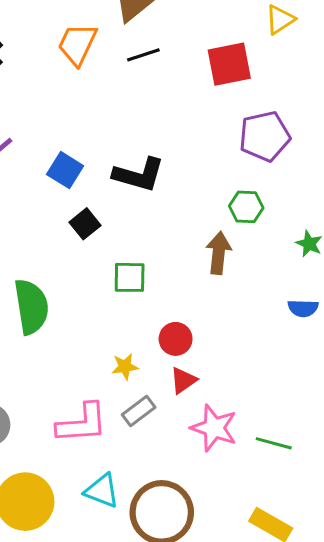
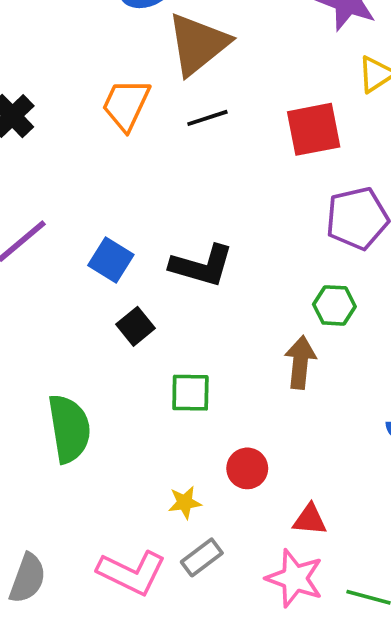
red triangle: (183, 380) -> (310, 520), moved, turned 40
pink L-shape: (82, 423) -> (132, 573), turned 30

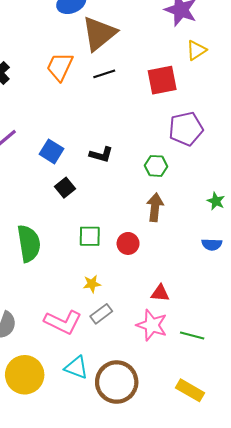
black L-shape: (202, 266) -> (101, 155), size x0.7
green hexagon: (334, 305) -> (156, 166), moved
green square: (190, 393) -> (90, 236), moved
red circle: (247, 468) -> (128, 243), moved

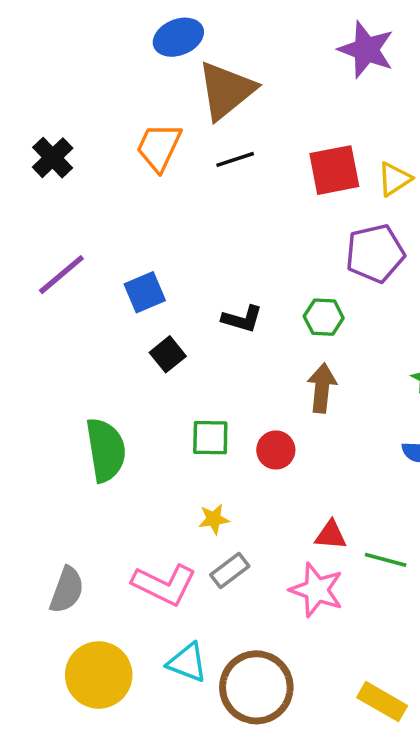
yellow triangle: (196, 50) -> (395, 179), moved
blue square: (52, 151) -> (145, 292), turned 35
black L-shape: (101, 155) -> (242, 319), moved
green line: (192, 335) -> (386, 560), moved

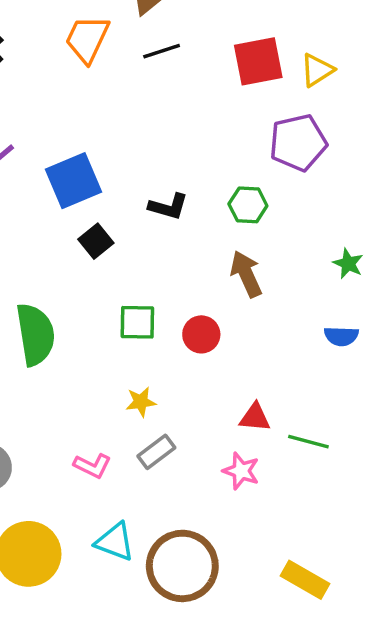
blue square: (145, 292) -> (73, 181), size x1.4
brown arrow: (322, 388) -> (246, 274), turned -30
pink L-shape: (164, 585) -> (92, 466), size x0.6
pink star: (317, 590) -> (241, 471), size x0.7

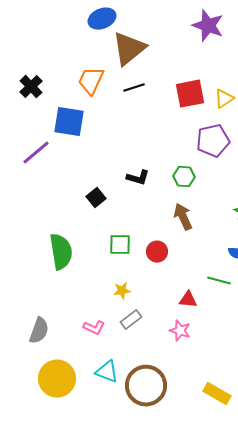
blue square: (73, 181) -> (69, 122), moved, turned 32
green line: (308, 442) -> (219, 281), moved

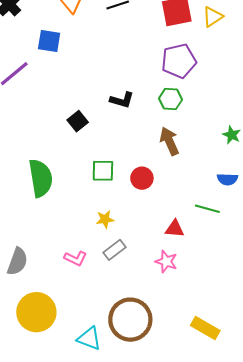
blue square: (69, 122) -> (49, 41), size x0.7
purple pentagon: (213, 141) -> (179, 61), moved
cyan triangle: (107, 372) -> (89, 339), moved

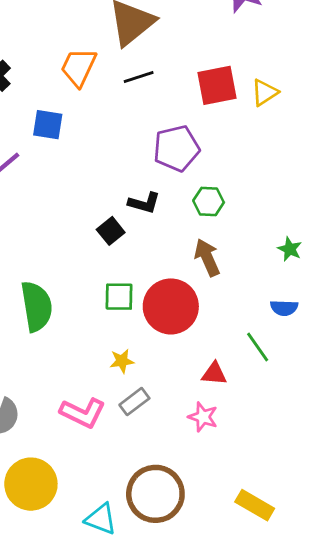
purple pentagon: (179, 61) -> (176, 148), moved
black square: (78, 121) -> (111, 231), moved
red circle: (142, 178) -> (171, 306), size x1.8
green line: (207, 209) -> (258, 347), turned 40
pink L-shape: (75, 258) -> (83, 413), size x1.5

